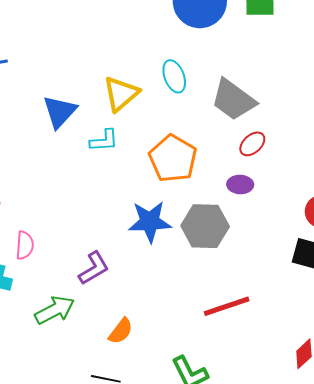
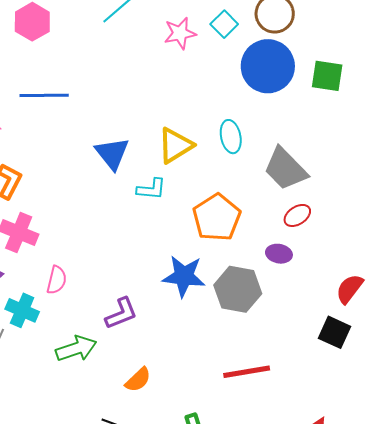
blue triangle: (60, 112) -> (112, 153), turned -30

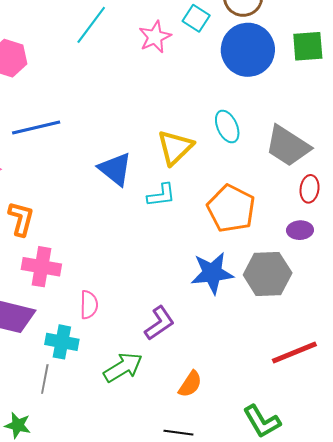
red ellipse: (297, 215) -> (310, 189), turned -36

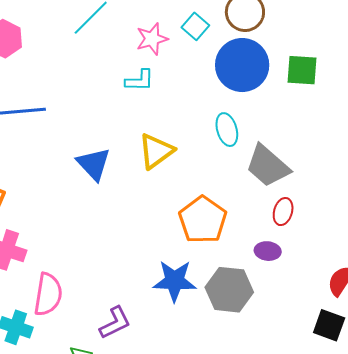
cyan ellipse: (227, 127) -> (227, 130), moved
cyan L-shape: (161, 195) -> (140, 80), moved
pink semicircle: (89, 305) -> (48, 294), size x1.5

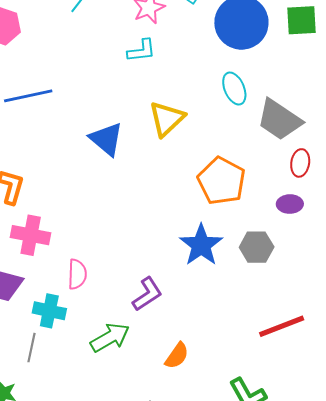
blue star: (175, 281) -> (201, 245), turned -30
gray hexagon: (229, 290) -> (257, 247), size x0.7
pink semicircle: (48, 294) -> (77, 274), size x0.7

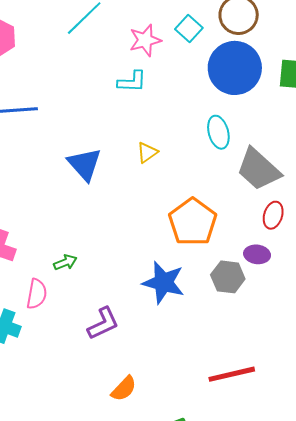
yellow triangle: (167, 119) -> (147, 152), size x0.6
blue star: (201, 245) -> (163, 283), turned -30
gray hexagon: (257, 247) -> (228, 277), moved
green arrow: (110, 338) -> (65, 262), moved, size x0.6

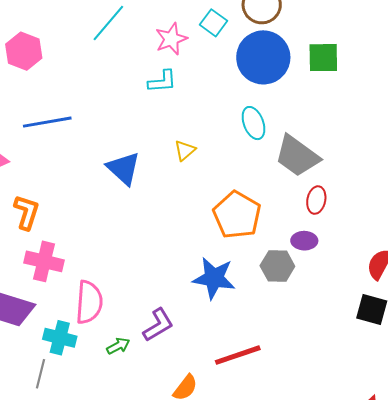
green arrow: (65, 262) -> (118, 346), moved
pink semicircle: (37, 294) -> (89, 302), size x1.4
red line: (232, 374) -> (238, 355), moved

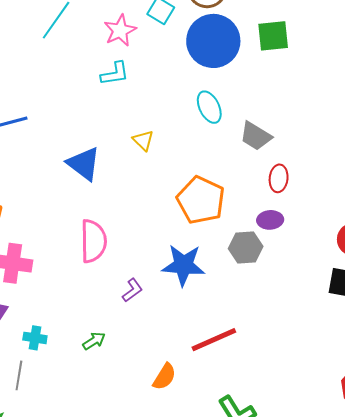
yellow triangle: (185, 150) -> (143, 140), turned -30
gray trapezoid: (297, 156) -> (256, 136), size x0.7
pink semicircle: (89, 302) -> (93, 241), moved
purple L-shape: (158, 325) -> (132, 290), moved, size x0.7
cyan cross: (60, 338) -> (35, 338), size x0.7

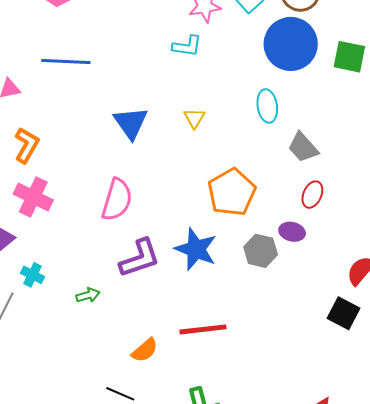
purple L-shape: (132, 290) -> (140, 258), size x1.8

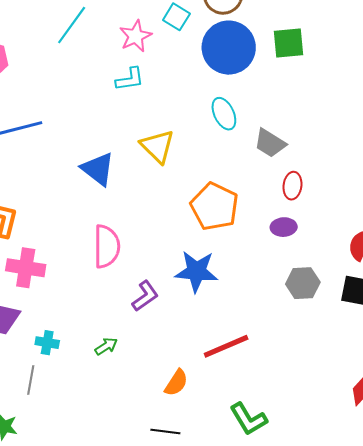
yellow triangle: (194, 118) -> (157, 146), size x1.6
gray hexagon: (261, 251) -> (303, 283), moved
purple L-shape: (140, 258) -> (145, 296), size x0.7

